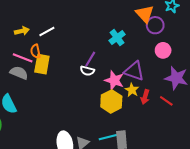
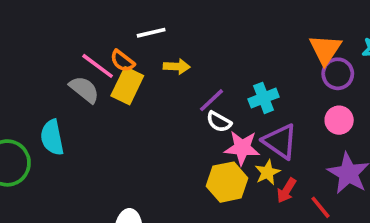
yellow arrow: (22, 31) -> (177, 67), moved
cyan cross: (117, 38) -> (264, 98), moved
orange semicircle: (35, 51) -> (122, 61), turned -56
white semicircle: (87, 71) -> (219, 122), moved
pink star: (114, 80) -> (242, 148), turned -30

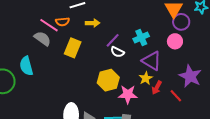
orange semicircle: (122, 61) -> (62, 22), turned -40
yellow rectangle: (127, 86) -> (73, 48), moved
pink circle: (339, 120) -> (175, 41), moved
pink star: (242, 148) -> (128, 94), moved
yellow hexagon: (227, 182) -> (108, 80), moved

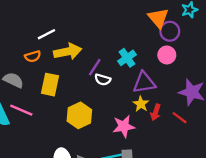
yellow arrow: (93, 23) -> (68, 52), size x1.6
pink line: (49, 25) -> (21, 110), moved
purple triangle: (152, 61) -> (144, 83), turned -30
yellow hexagon: (108, 80) -> (79, 115), moved

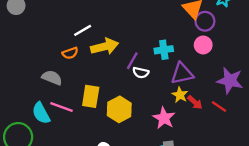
cyan cross: (127, 58) -> (164, 50), turned 30
yellow rectangle: (50, 85) -> (91, 96), moved
red arrow: (156, 112) -> (195, 102), turned -63
pink star: (124, 126) -> (164, 118), turned -30

